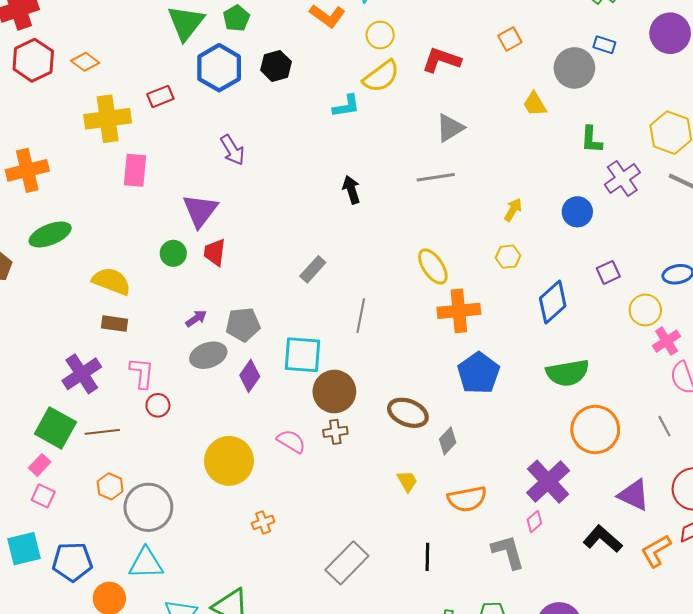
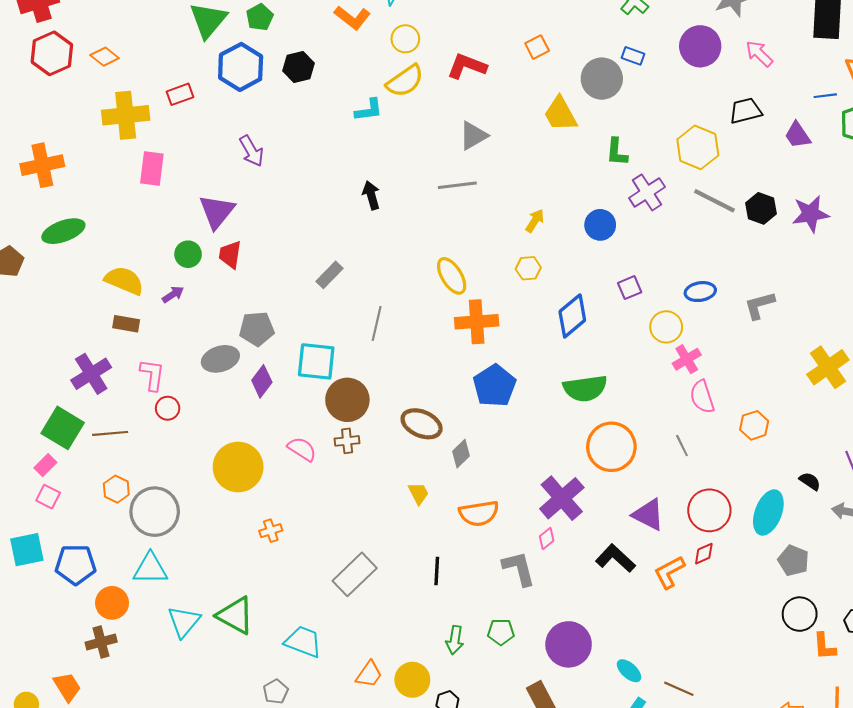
yellow trapezoid: (535, 104) -> (560, 114), size x1.4
purple arrow: (196, 318) -> (173, 294), moved

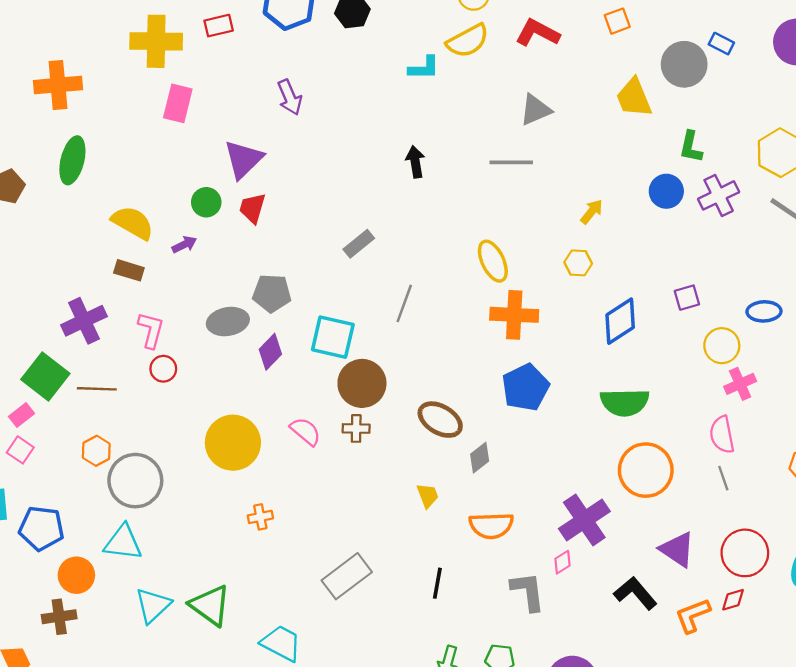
blue circle: (600, 225) -> (666, 191), moved
green ellipse: (63, 231) -> (72, 160), turned -63
pink semicircle: (702, 397) -> (722, 435), moved

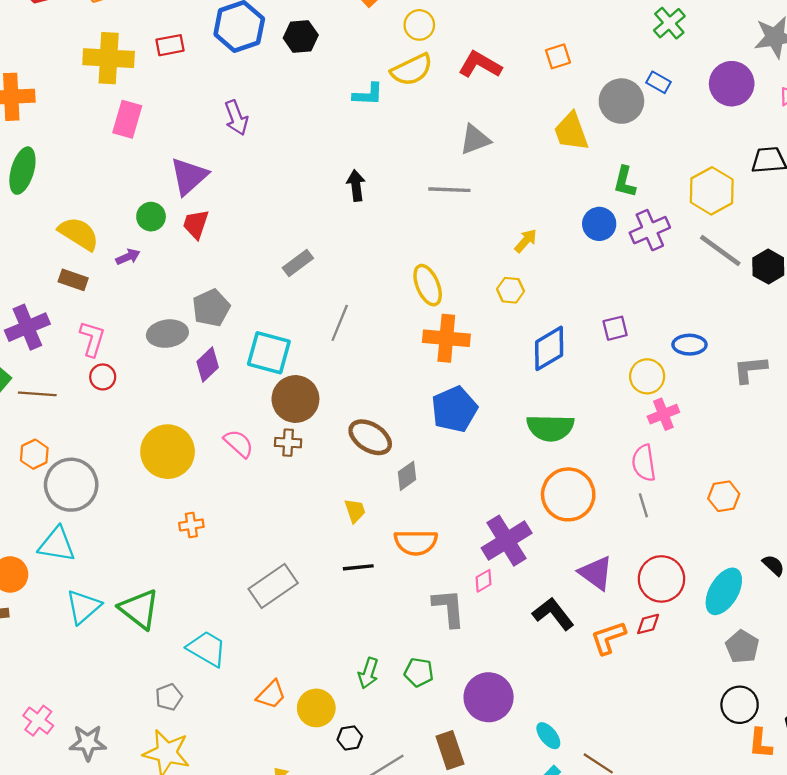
gray pentagon: (272, 293) -> (211, 308), turned -30
black line: (437, 583) -> (358, 567), moved, turned 72

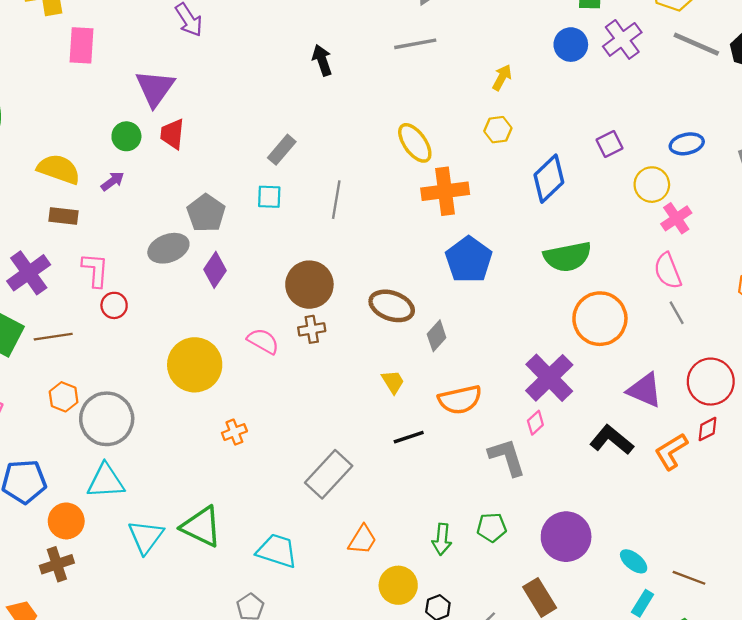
cyan square: (269, 353) -> (269, 197), moved, size x0.6
orange trapezoid: (271, 695) -> (362, 540), moved

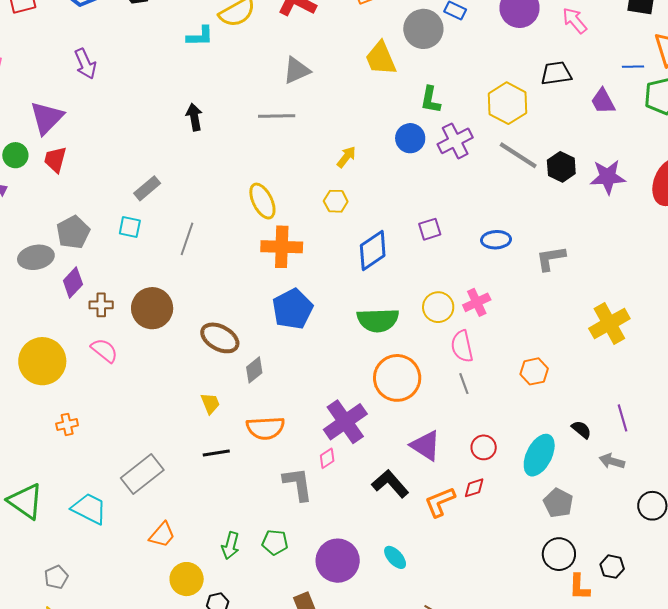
yellow circle: (652, 185) -> (438, 307), moved
brown cross: (312, 329) -> (101, 305), moved
red circle: (711, 382) -> (484, 447), size x0.6
cyan trapezoid: (277, 551) -> (89, 509), moved
cyan ellipse: (634, 561) -> (395, 557), moved

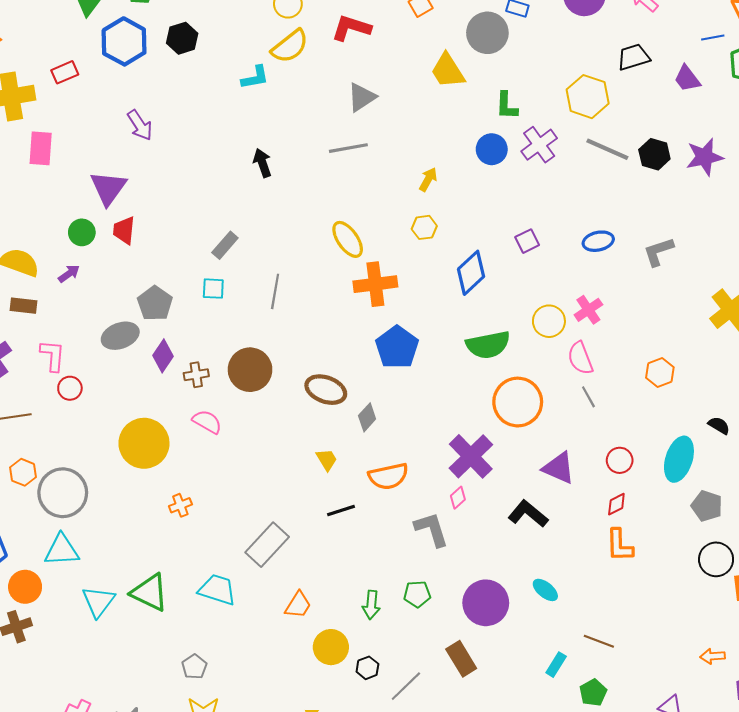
orange L-shape: (440, 502) -> (619, 545), moved, turned -60

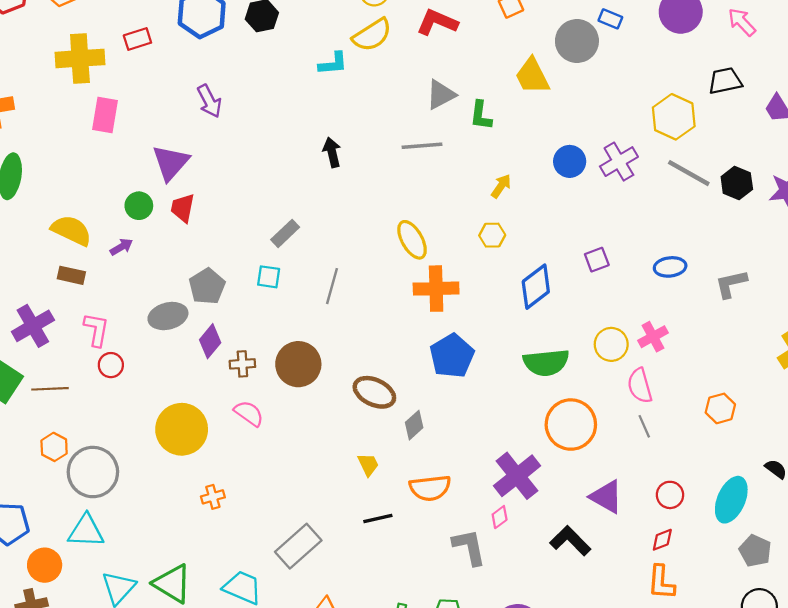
green L-shape: (507, 106) -> (481, 115), moved

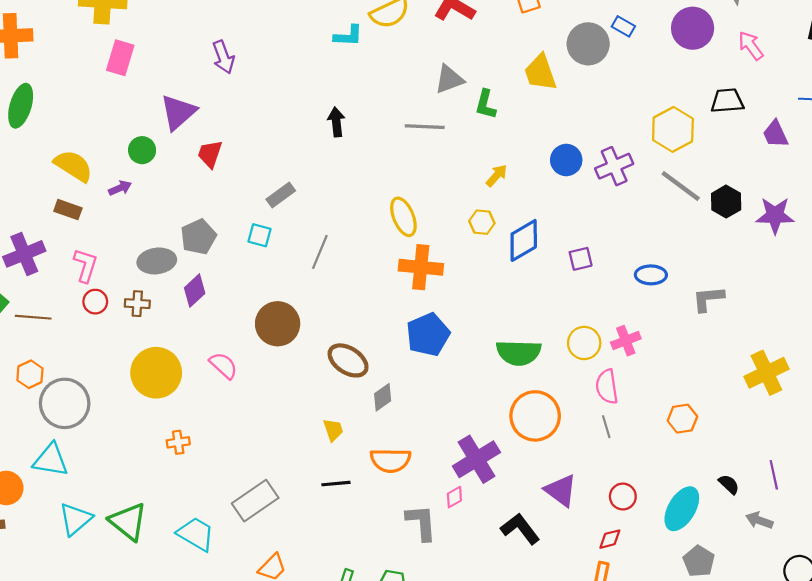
red trapezoid: (183, 208) -> (210, 154), moved
blue diamond: (536, 287) -> (524, 240), moved
brown cross: (242, 364) -> (137, 304), moved

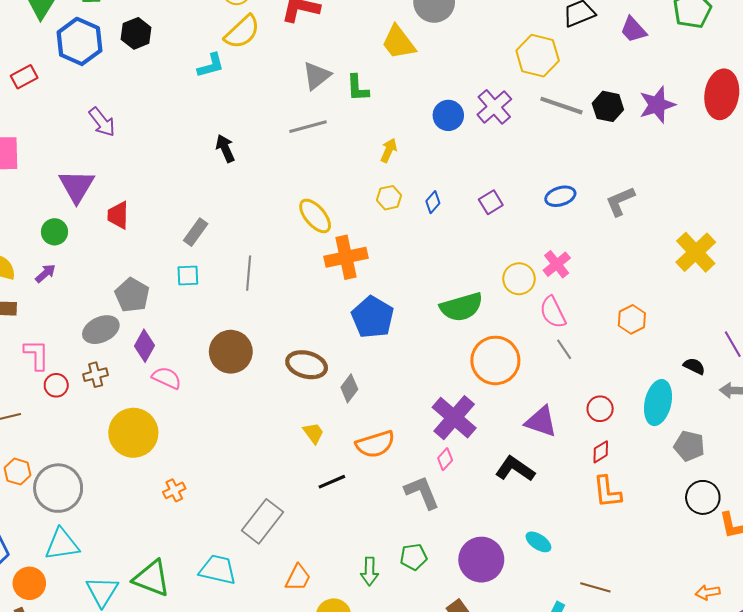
blue diamond: (524, 240) -> (433, 202), size x0.5
pink semicircle: (223, 366) -> (167, 378), moved

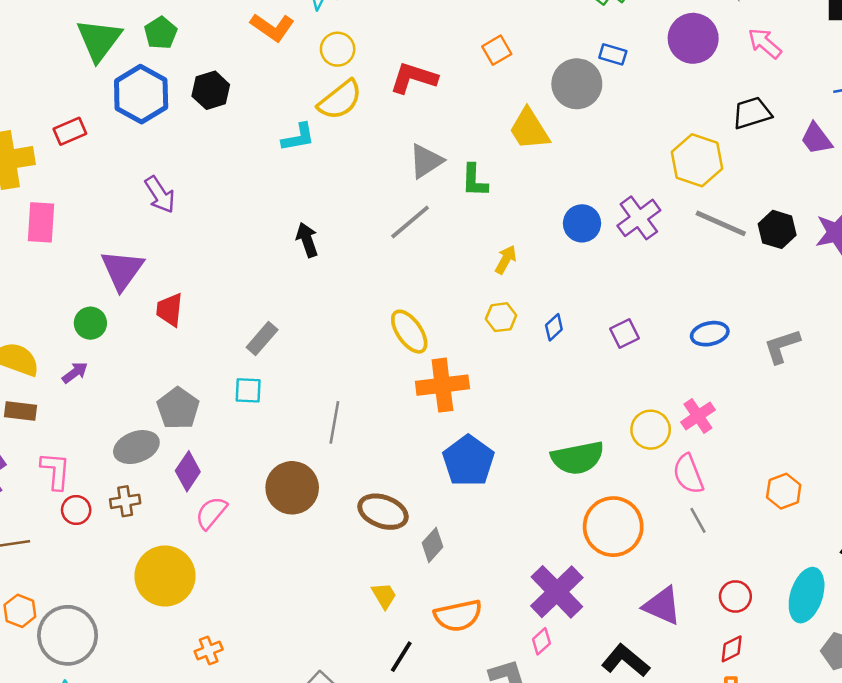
gray line: (308, 127) -> (410, 222), turned -30
gray line: (249, 273) -> (334, 422), moved
pink semicircle: (167, 378) -> (211, 513), turned -80
black line: (332, 482) -> (401, 657), turned -40

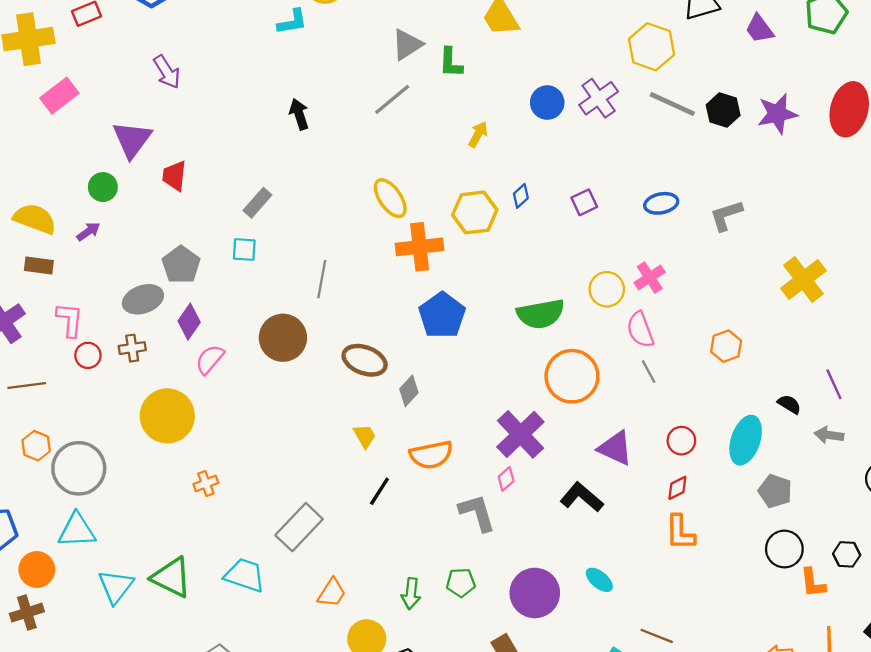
pink rectangle: (41, 222) -> (59, 96), turned 48
yellow hexagon: (501, 317) -> (475, 212), moved, size x1.6

